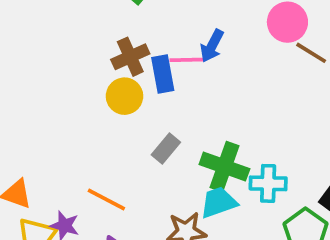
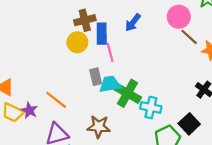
pink line: (186, 60) -> (110, 52), moved, turned 66
gray rectangle: (166, 149) -> (96, 77), turned -63
cyan trapezoid: (219, 202) -> (110, 84), moved

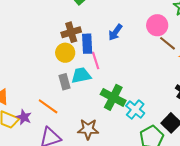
gray rectangle: (96, 77) -> (64, 82), moved
cyan trapezoid: (110, 84) -> (81, 75), moved
cyan cross: (151, 107) -> (135, 110), turned 30

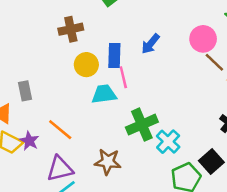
brown cross: (71, 32) -> (71, 29), moved
gray rectangle: (64, 82) -> (25, 91), moved
green cross: (113, 97) -> (142, 125), turned 35

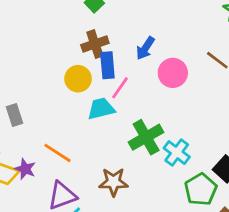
brown cross: (71, 29) -> (95, 44), moved
pink circle: (203, 39) -> (173, 73), moved
pink line: (123, 77) -> (120, 88), turned 55

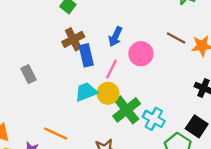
yellow circle: (78, 79) -> (108, 93), moved
pink line: (120, 88) -> (111, 69), moved
gray rectangle: (14, 115) -> (28, 74), moved

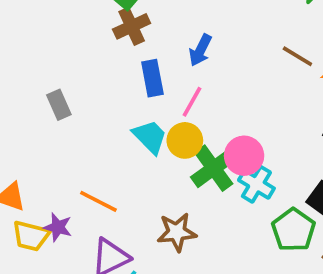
brown cross: (73, 39) -> (132, 26), moved
pink circle: (141, 54) -> (244, 156), moved
cyan trapezoid: (86, 92) -> (150, 137), turned 65

